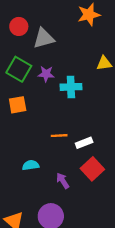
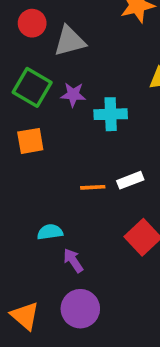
white rectangle: (84, 143) -> (130, 180), moved
purple arrow: (63, 181) -> (73, 260), moved

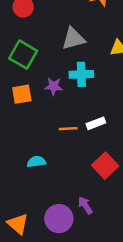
gray triangle: (70, 41) -> (73, 39), moved
purple star: (73, 95) -> (54, 86), moved
purple arrow: (73, 260) -> (85, 205), moved

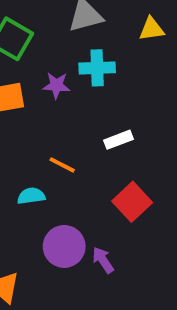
orange line: (68, 129) -> (62, 165), moved, turned 30
purple circle: (59, 219) -> (64, 246), moved

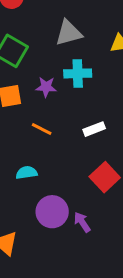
orange line: (62, 165) -> (42, 129), moved

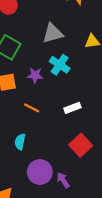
cyan cross: (78, 73) -> (60, 65), turned 36
cyan semicircle: (27, 173) -> (20, 142), turned -70

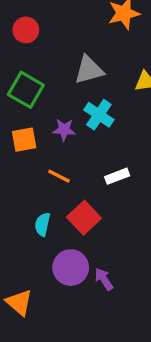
red square: (81, 145) -> (84, 218), moved

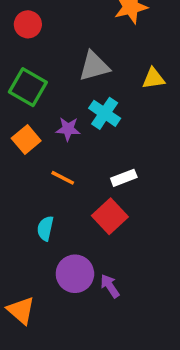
orange square: (24, 140) -> (26, 139), turned -30
red square: (84, 218) -> (110, 216), moved

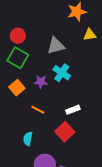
red circle: (28, 24) -> (18, 36), moved
yellow triangle: (153, 78) -> (90, 35), moved

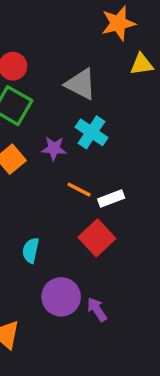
gray triangle: (56, 46) -> (81, 84), turned 42
orange line: (38, 110) -> (79, 190), moved

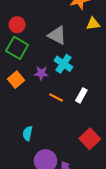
white rectangle: (111, 199) -> (81, 95), moved, turned -40
red square: (97, 238) -> (90, 139), moved

